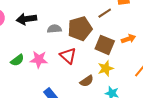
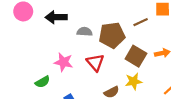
green semicircle: (17, 60) -> (42, 82), moved

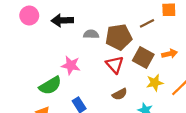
red triangle: (95, 62) -> (115, 65), moved
yellow star: (134, 81) -> (155, 83), moved
green semicircle: (42, 82) -> (50, 86), size x1.5

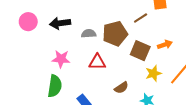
pink star: (71, 65) -> (61, 59), moved
red triangle: (115, 65) -> (97, 62), moved, turned -42
green semicircle: (50, 86) -> (55, 86), turned -45

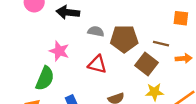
brown line: (141, 18) -> (161, 44), moved, turned 32
orange arrow: (165, 45) -> (184, 58), moved

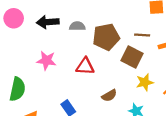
gray semicircle: (96, 31) -> (77, 26), moved
green semicircle: (45, 78) -> (17, 89), moved

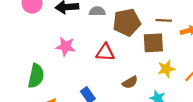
brown square: (132, 57) -> (153, 43), turned -30

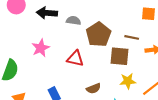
brown pentagon: (127, 22) -> (98, 34), turned -30
pink star: (66, 46) -> (41, 48), turned 30

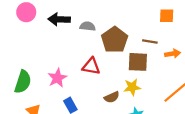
pink star: (41, 48) -> (57, 78), moved
yellow star: (128, 81) -> (132, 87), moved

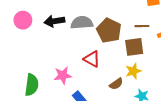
gray semicircle: (88, 26) -> (82, 23), size x1.5
red triangle: (91, 66) -> (92, 59), turned 30
pink star: (57, 78) -> (63, 75), turned 30

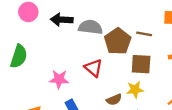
brown line: (142, 26) -> (144, 34), moved
green semicircle: (32, 85) -> (19, 56), moved

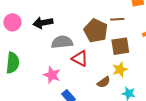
gray semicircle: (90, 27) -> (62, 42), moved
pink star: (59, 79) -> (52, 75), turned 30

